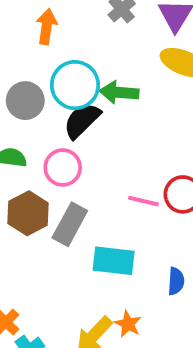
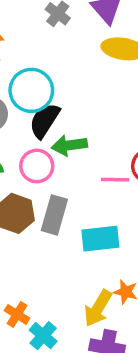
green arrow: (119, 92) -> (69, 145), moved

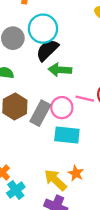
pink circle: (37, 166) -> (62, 108), moved
yellow arrow: (98, 308) -> (55, 180), turned 90

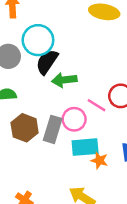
pink line: (85, 99) -> (96, 105), turned 30
orange star: (76, 173) -> (99, 160), moved

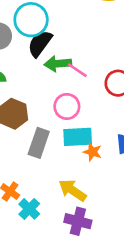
pink line: (96, 105) -> (77, 70), moved
gray rectangle: (53, 129) -> (39, 143), moved

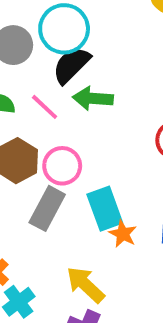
pink line: (77, 70) -> (45, 107), moved
pink circle: (67, 106) -> (62, 166), moved
cyan rectangle: (78, 137) -> (105, 209), turned 64

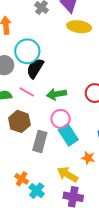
green arrow: (93, 98) -> (57, 94), moved
pink circle: (62, 166) -> (61, 119), moved
orange star: (123, 234) -> (88, 158), moved

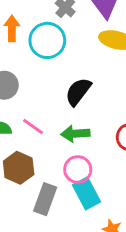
cyan circle: (27, 51) -> (47, 40), moved
black semicircle: (35, 68) -> (78, 92), moved

